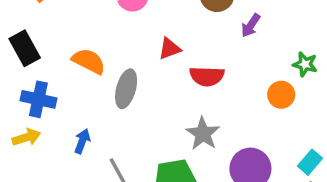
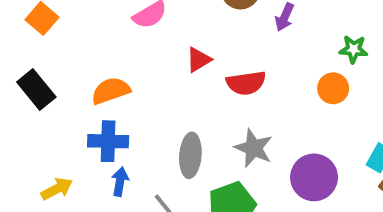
orange semicircle: (89, 61) -> (111, 91), turned -36
gray ellipse: (126, 89) -> (190, 155), moved
blue cross: (38, 99) -> (108, 141), moved

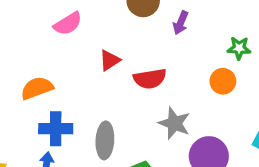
blue cross: (108, 141) -> (56, 129), moved
gray star: (254, 148) -> (174, 123), moved

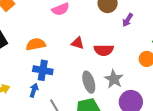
red triangle: (110, 60) -> (78, 43), moved, turned 40
gray ellipse: (105, 140) -> (89, 82), moved, turned -30

